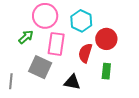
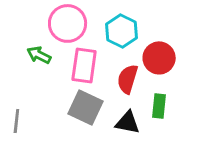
green arrow: (26, 37) -> (39, 55), turned -112
gray square: (40, 67) -> (86, 108), moved
black triangle: (72, 82) -> (128, 123), moved

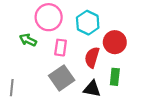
pink rectangle: (84, 65) -> (61, 48), size x0.7
gray square: (86, 108) -> (62, 78), turned 30

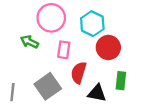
red circle: (115, 42) -> (108, 48), moved
red semicircle: (92, 57) -> (79, 73), moved
gray square: (62, 78) -> (48, 86), moved

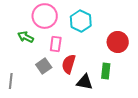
red circle: (108, 48) -> (118, 42), moved
gray square: (48, 86) -> (44, 66), moved, size x0.7

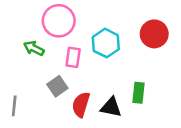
cyan hexagon: (81, 21) -> (106, 43), moved
red circle: (118, 42) -> (154, 34), moved
red semicircle: (69, 64) -> (81, 105), moved

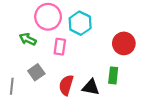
red circle: (154, 34) -> (124, 43), moved
cyan hexagon: (106, 43) -> (80, 23), moved
gray square: (57, 86) -> (36, 72), moved

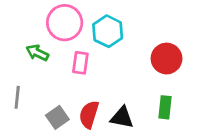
gray square: (36, 72) -> (57, 117), moved
green rectangle: (113, 75) -> (165, 107), moved
gray line: (12, 86) -> (17, 97), moved

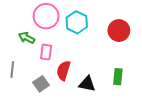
red circle: (167, 59) -> (119, 31), moved
pink rectangle: (80, 63) -> (46, 52), moved
red semicircle: (89, 114) -> (63, 71), moved

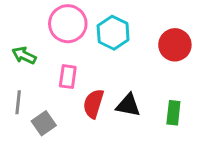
green arrow: (27, 38) -> (24, 55), moved
gray square: (41, 84) -> (44, 123), moved
black triangle: (87, 84) -> (128, 105), moved

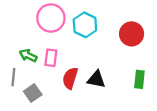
green arrow: (24, 55) -> (28, 56), moved
green rectangle: (173, 113) -> (139, 79), moved

